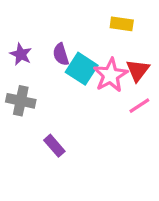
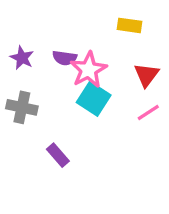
purple semicircle: (61, 54) -> (65, 58), turned -65
cyan square: (82, 69) -> (94, 99), moved
pink star: (111, 75) -> (88, 70), moved

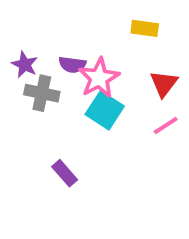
gray cross: (22, 107) -> (42, 93), moved

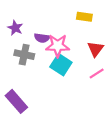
purple star: (25, 65) -> (15, 28), moved
pink star: (99, 78) -> (58, 46), turned 30
purple rectangle: (65, 173) -> (16, 101), moved, size x1.5

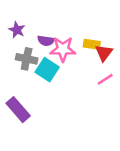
yellow rectangle: (84, 17) -> (92, 44), moved
cyan square: (61, 65) -> (47, 70), moved

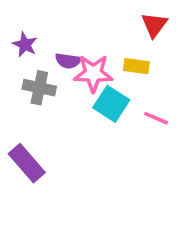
red triangle: (104, 53) -> (154, 25), moved
cyan square: (47, 70) -> (111, 104), moved
pink line: (105, 79) -> (156, 118), turned 56

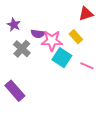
red triangle: (154, 25) -> (86, 14), turned 35
yellow rectangle: (136, 66) -> (76, 37), turned 40
gray cross: (39, 88) -> (22, 49), turned 30

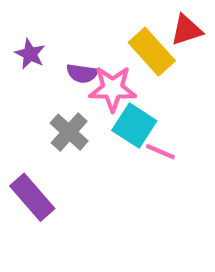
yellow rectangle: (76, 37) -> (152, 52), moved, size x1.5
gray cross: (22, 49) -> (69, 132), moved
pink line: (87, 66) -> (160, 152), moved

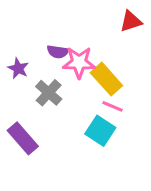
yellow rectangle: (152, 52) -> (106, 79), moved
purple star: (30, 54) -> (18, 68), moved
cyan square: (134, 126) -> (100, 131), moved

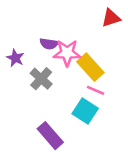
purple rectangle: (23, 138) -> (50, 136), moved

